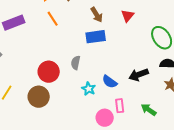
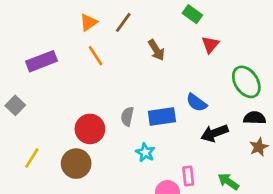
red triangle: (128, 16) -> (210, 45), moved
blue rectangle: (96, 37) -> (162, 116), moved
blue semicircle: (110, 82) -> (197, 103), moved

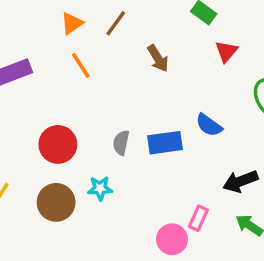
red circle: (90, 129) -> (58, 144), moved
black arrow: (214, 133) -> (240, 181), moved
cyan star: (145, 152) -> (100, 188), moved, turned -30
pink rectangle: (188, 176) -> (198, 218), turned 30

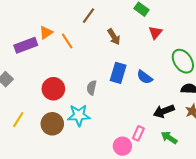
orange triangle: (72, 23) -> (46, 33), moved
blue rectangle: (165, 143) -> (118, 73), moved, turned -66
cyan star: (100, 188) -> (79, 115), size x1.5

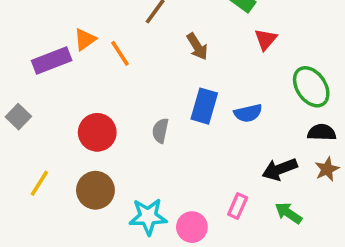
blue semicircle: (145, 77) -> (248, 113), turned -49
cyan star: (79, 115) -> (148, 217), moved
pink circle: (122, 146) -> (192, 227), moved

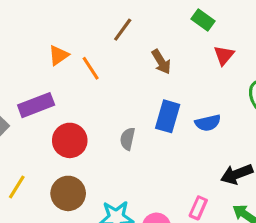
purple rectangle: (52, 60) -> (36, 105), moved

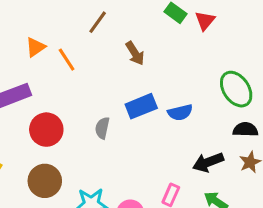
red triangle: (224, 55) -> (205, 21), moved
blue rectangle: (168, 116) -> (141, 106), turned 52

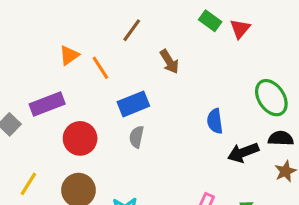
blue rectangle: (141, 106) -> (133, 104), moved
blue semicircle: (180, 112) -> (215, 121), turned 95
black arrow: (208, 162) -> (243, 153), moved

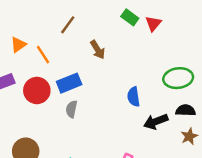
green ellipse: (271, 98) -> (178, 78), turned -64
red circle: (80, 138) -> (37, 90), moved

